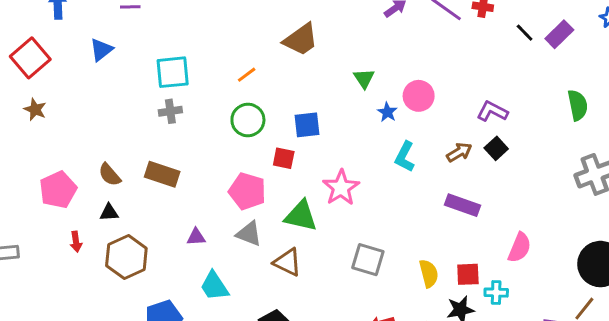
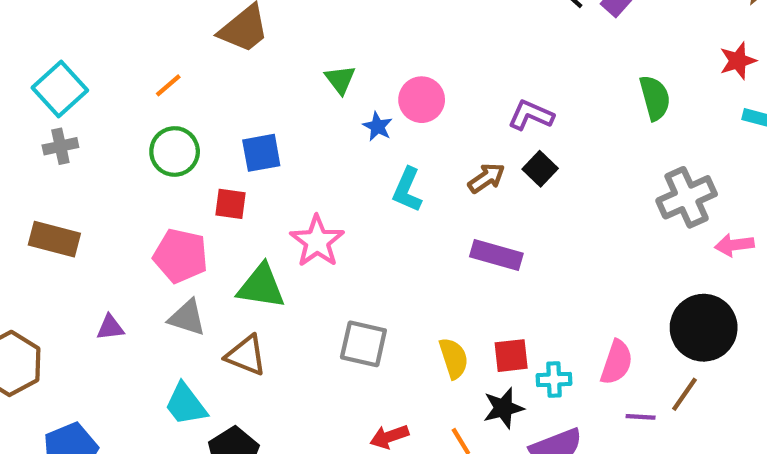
cyan square: (173, 72) -> (60, 89), turned -33
pink semicircle: (520, 248) -> (617, 362), moved
cyan trapezoid: (214, 286) -> (186, 404), moved

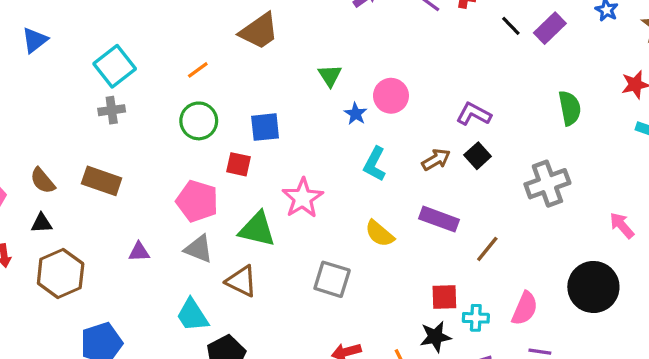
gray cross: (687, 197) -> (547, 184), moved
pink arrow: (734, 245) -> (622, 225), turned 52
yellow semicircle: (454, 358) -> (380, 234), moved, turned 144
brown line: (684, 394) -> (487, 249), moved

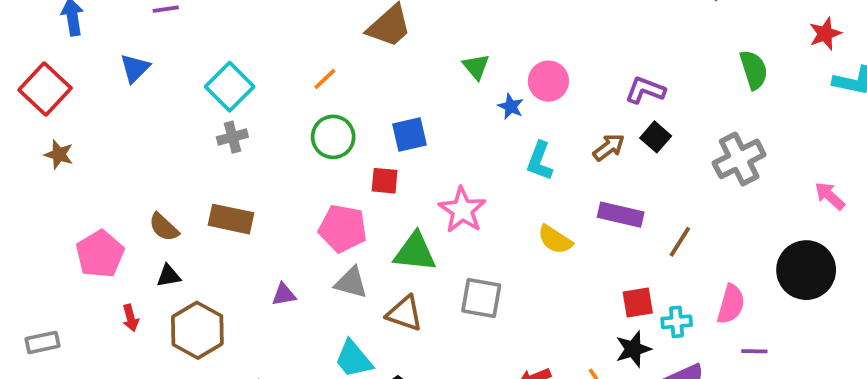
gray square: (332, 279) -> (481, 298), moved

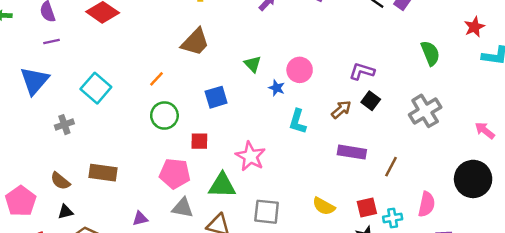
blue triangle: (135, 68) -> (34, 81), size x1.5
blue square: (410, 135) -> (216, 97), moved
gray cross: (232, 137) -> (64, 125), moved
yellow semicircle: (555, 240) -> (324, 206), moved

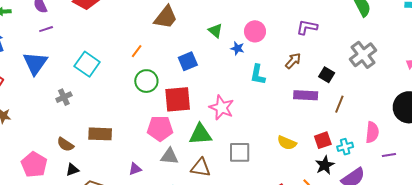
black square: (371, 101) -> (327, 75), moved
red square: (199, 141) -> (178, 99), size x1.8

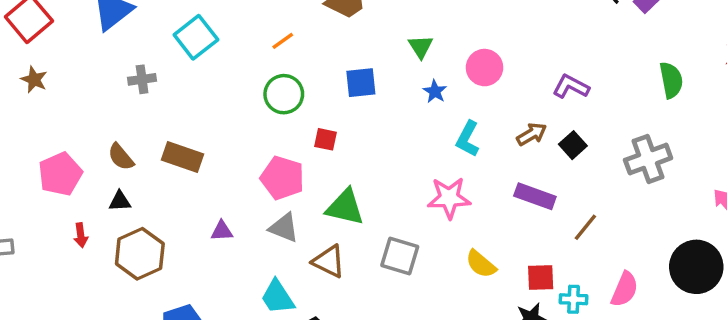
blue star: (237, 48) -> (435, 91), moved
black square: (327, 75) -> (573, 145), moved
red square: (178, 99) -> (325, 139), size x0.5
pink star: (222, 108) -> (449, 198), moved, turned 30

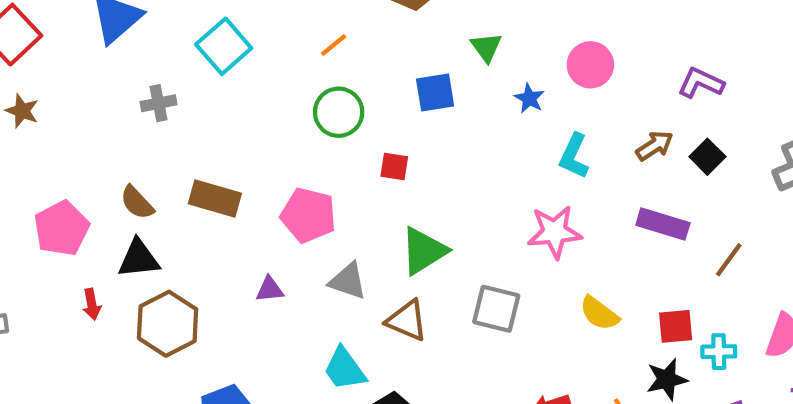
green triangle: (421, 47) -> (486, 47), moved
pink pentagon: (282, 178) -> (308, 215), moved
black triangle: (120, 201) -> (139, 259), size x1.5
green triangle: (345, 207) -> (424, 251), turned -42

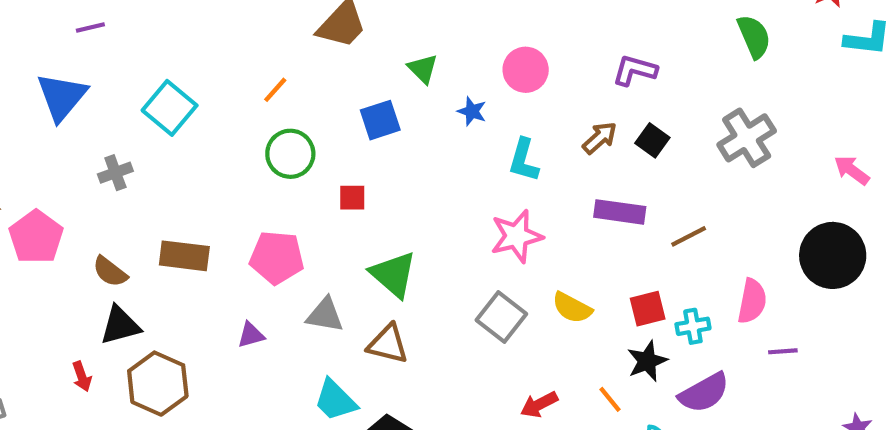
pink pentagon: (62, 228) -> (36, 237), moved
green triangle: (424, 251) -> (393, 274), turned -38
brown line: (729, 260) -> (689, 236), turned 36
gray square: (496, 309) -> (501, 317), moved, turned 33

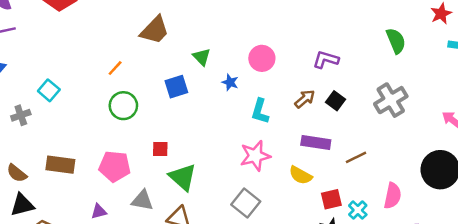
cyan square: (170, 108) -> (49, 90), moved, size x0.7
red square: (352, 198) -> (160, 149), moved
yellow semicircle: (572, 308) -> (301, 175), moved
cyan cross: (693, 326) -> (358, 210), turned -36

